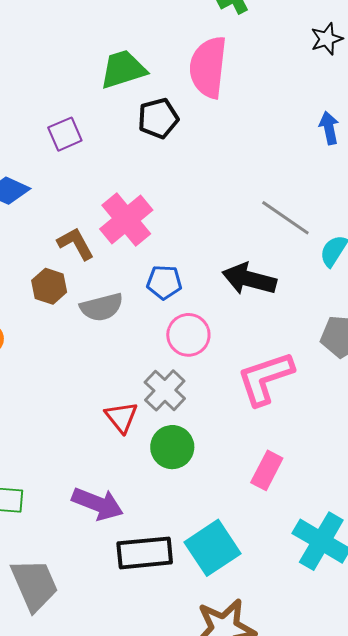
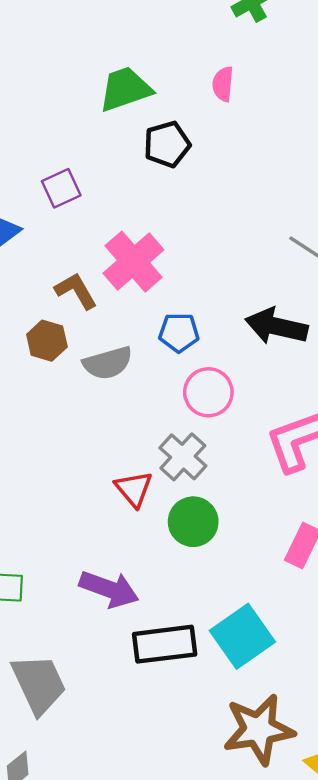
pink semicircle: (208, 67) -> (223, 84), size x0.5
purple square: (65, 134) -> (61, 188), moved

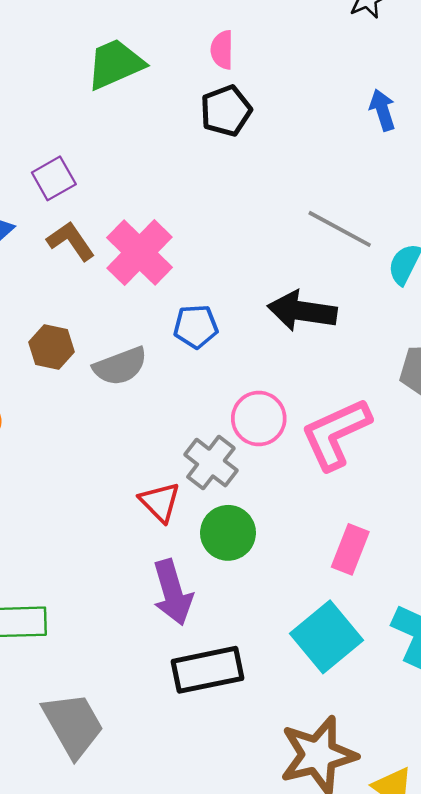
black pentagon: (167, 144) -> (226, 111), moved
brown L-shape: (76, 291) -> (71, 241), moved
pink circle: (208, 392) -> (259, 419), moved
purple arrow: (109, 589) -> (173, 592), moved, turned 58
cyan square: (242, 636) -> (326, 637), moved

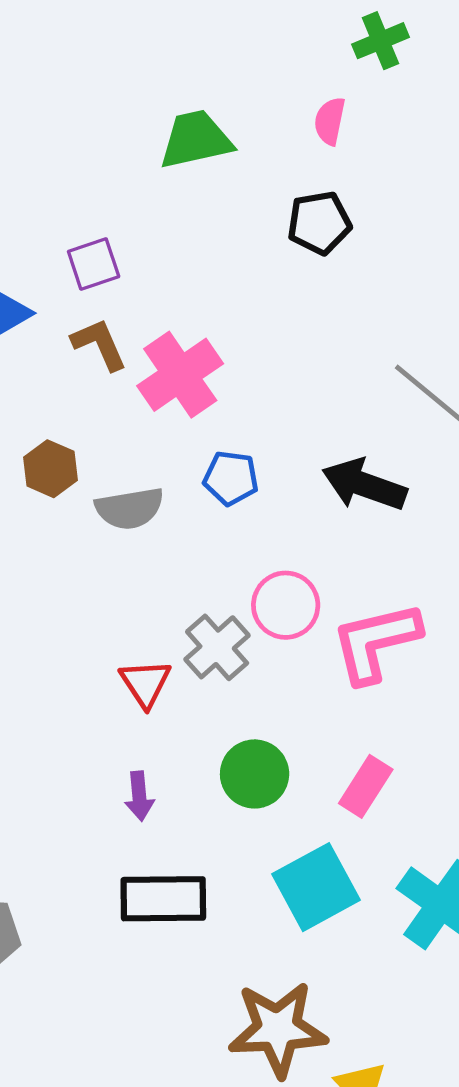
pink semicircle: (222, 50) -> (330, 121), moved
green circle: (228, 533) -> (255, 774), moved
purple arrow: (173, 592) -> (139, 796), size x0.6

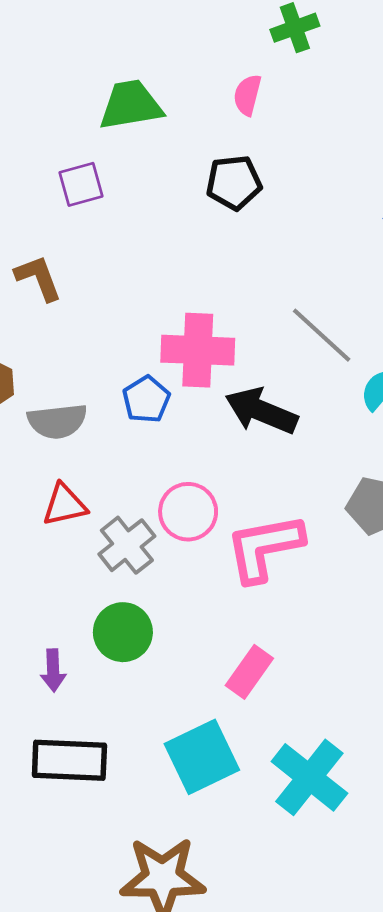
purple square: (94, 264) -> (81, 184), moved
pink cross: (180, 375) -> (198, 350), moved, turned 34
blue pentagon: (231, 478) -> (146, 399), turned 30
red triangle: (145, 683) -> (65, 505), moved, turned 48
green circle: (255, 774) -> (123, 632), moved

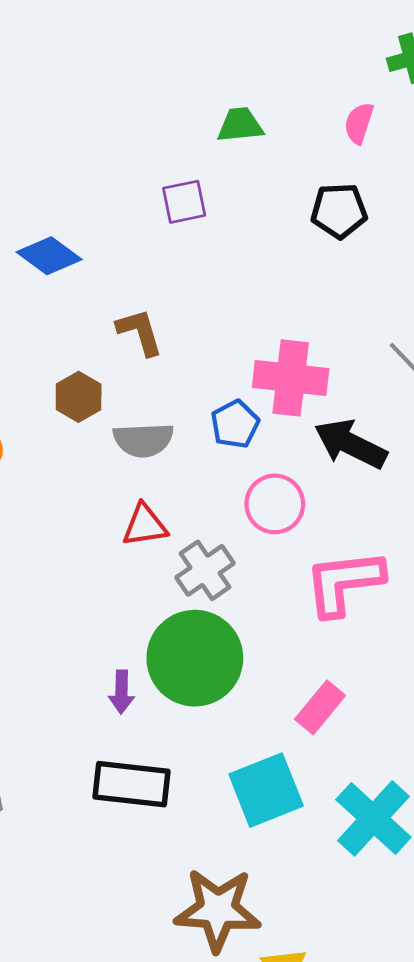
green trapezoid: (131, 105) -> (240, 125), size x0.7
brown L-shape: (38, 278) -> (140, 332), moved
pink circle: (188, 512) -> (275, 504), moved
green circle: (123, 632) -> (195, 658), size x1.6

